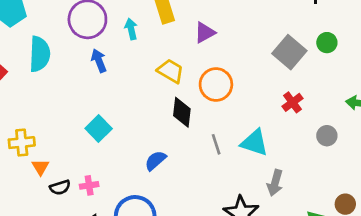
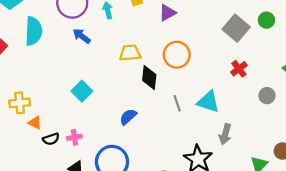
blue arrow: (99, 61) -> (82, 36), turned -30
yellow trapezoid: (171, 71) -> (130, 53), moved, turned -35
orange triangle: (40, 167) -> (35, 123), turned -32

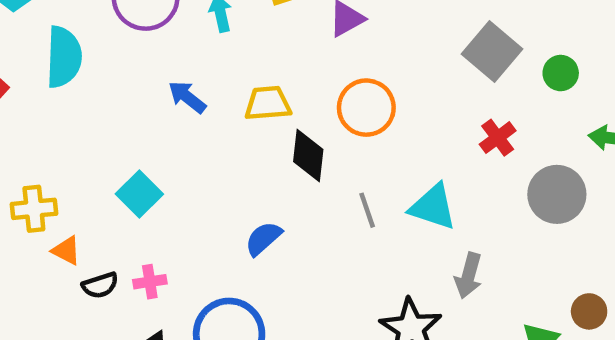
green circle: (266, 20) -> (561, 73), moved
blue arrow: (82, 36) -> (187, 97), moved
cyan square: (82, 91) -> (139, 194), moved
gray circle: (267, 96) -> (557, 194), size x1.6

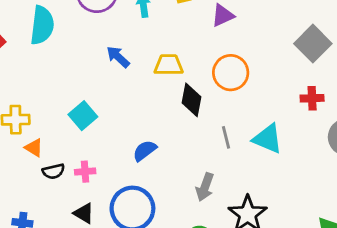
red cross: (498, 138) -> (312, 98), turned 30
blue semicircle: (263, 238) -> (145, 151), moved
gray arrow: (468, 276) -> (205, 187), moved

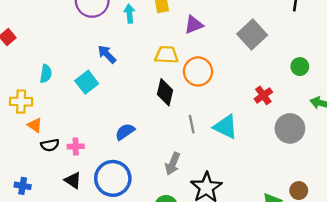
cyan semicircle: (42, 25) -> (46, 74), moved, size x0.6
gray square: (313, 44) -> (252, 35), moved
yellow trapezoid: (169, 65) -> (167, 55), moved
red cross: (312, 98) -> (263, 95), turned -36
cyan square: (83, 116) -> (87, 82), moved

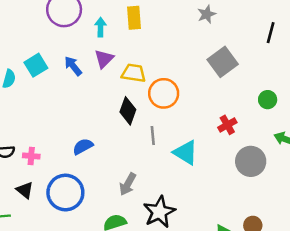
purple triangle: (194, 25) -> (104, 59), moved, turned -30
cyan square: (87, 82) -> (36, 65), moved
gray line: (192, 124) -> (153, 135), moved

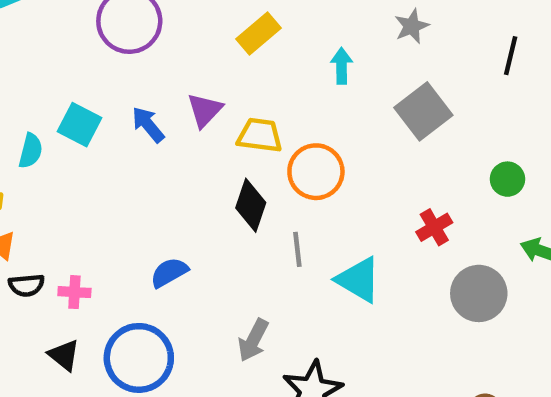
gray star: (207, 14) -> (412, 26), moved
yellow rectangle: (134, 18) -> (258, 34), turned 55
cyan arrow: (100, 27) -> (342, 66), moved
cyan square: (36, 65) -> (80, 125), turned -30

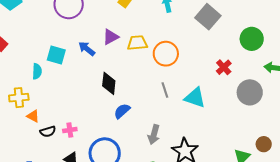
purple triangle: (205, 110) -> (111, 37), turned 30
green circle: (507, 179) -> (252, 39), size x1.5
black diamond: (251, 205) -> (109, 83), moved
blue semicircle: (169, 272) -> (122, 111), moved

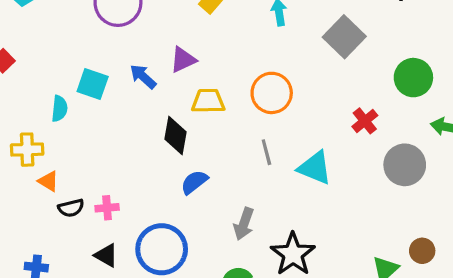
yellow trapezoid: (137, 43) -> (208, 101), moved

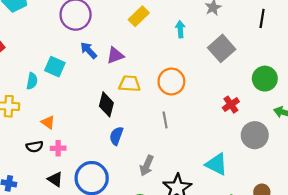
blue arrow: (143, 77) -> (89, 50), moved
cyan triangle: (315, 168) -> (216, 164), moved
orange triangle: (48, 181) -> (48, 122), moved
blue semicircle: (194, 182) -> (116, 136), turned -36

